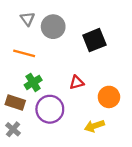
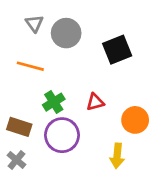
green cross: (33, 82) -> (54, 102), moved
yellow arrow: (94, 126) -> (117, 156), turned -66

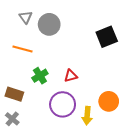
black square: (117, 50) -> (107, 37), moved
orange circle: (135, 120) -> (109, 101), moved
purple circle: (62, 135) -> (63, 104), moved

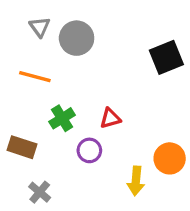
purple circle: (63, 104) -> (89, 150), moved, size x0.6
gray cross: (12, 119) -> (40, 192), moved

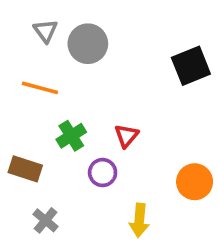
red triangle: (110, 118) -> (126, 136), turned -35
yellow arrow: (136, 181) -> (139, 220), moved

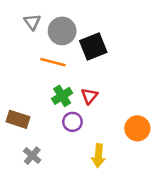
black square: (191, 66) -> (93, 47), moved
orange line: (40, 88) -> (53, 62), moved
green cross: (71, 136) -> (62, 96), moved

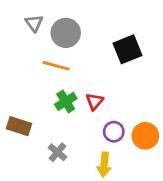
black square: (93, 47) -> (127, 49), moved
purple circle: (72, 122) -> (114, 132), moved
gray cross: (32, 156) -> (57, 152), moved

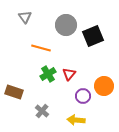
gray circle: (66, 33) -> (66, 25), moved
orange circle: (145, 136) -> (104, 86), moved
yellow arrow: (104, 165) -> (76, 120), turned 90

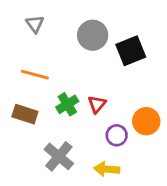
orange line: (41, 48) -> (35, 75), moved
brown rectangle: (14, 92) -> (25, 114), moved
gray cross: (42, 111) -> (59, 156), size x1.5

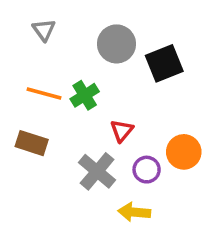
green cross: (67, 104) -> (85, 95), moved
gray cross: (59, 156) -> (97, 171), moved

